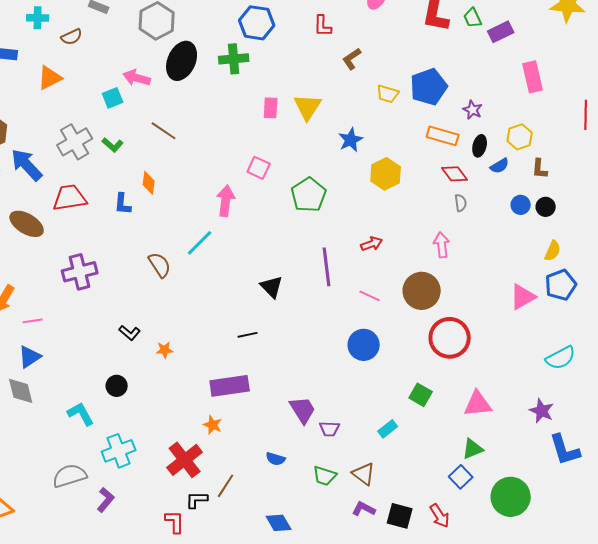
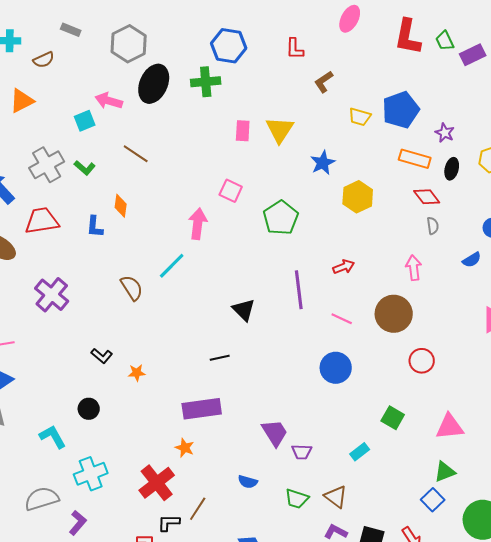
blue semicircle: (500, 166) -> (472, 260), moved
purple cross: (80, 272) -> (52, 295), turned -36
red circle: (450, 338) -> (422, 361), size x0.6

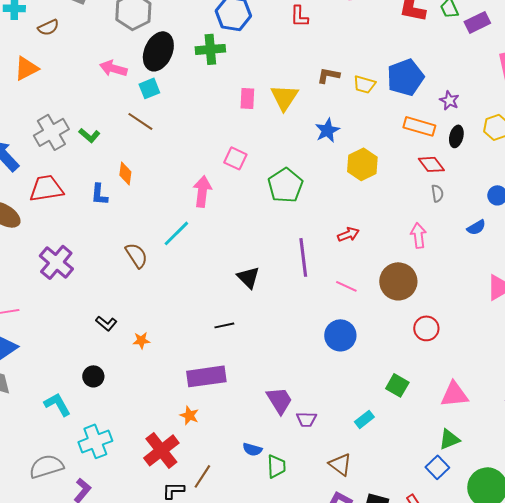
brown L-shape: (324, 82) -> (328, 75), moved, turned 45
cyan square: (85, 121) -> (149, 88), moved
green trapezoid: (297, 499) -> (276, 466), moved, turned -110

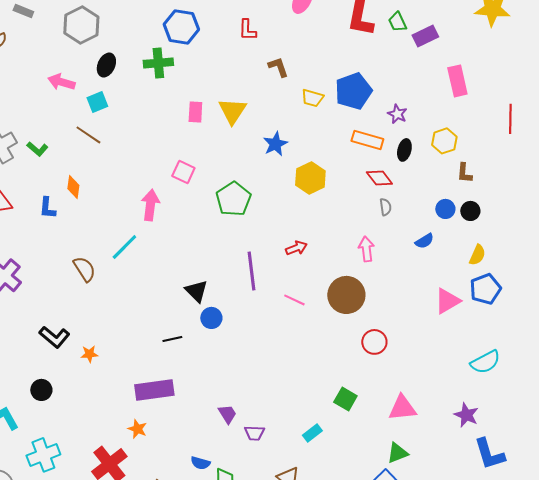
black ellipse: (158, 51) -> (106, 65), size x0.6
brown L-shape: (328, 75) -> (278, 67), moved, turned 60
black L-shape: (106, 323) -> (54, 337), size x1.4
blue circle: (340, 335) -> (211, 318), moved, size x0.7
purple trapezoid: (279, 400) -> (227, 414), size x0.7

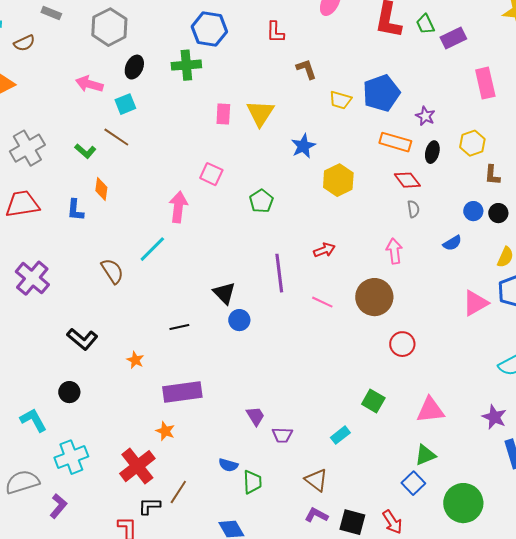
green L-shape: (37, 149) -> (85, 151), moved
green pentagon: (233, 199) -> (261, 201), size x0.7
black line: (172, 339) -> (179, 327), moved
orange star: (89, 354) -> (135, 360), moved, turned 30

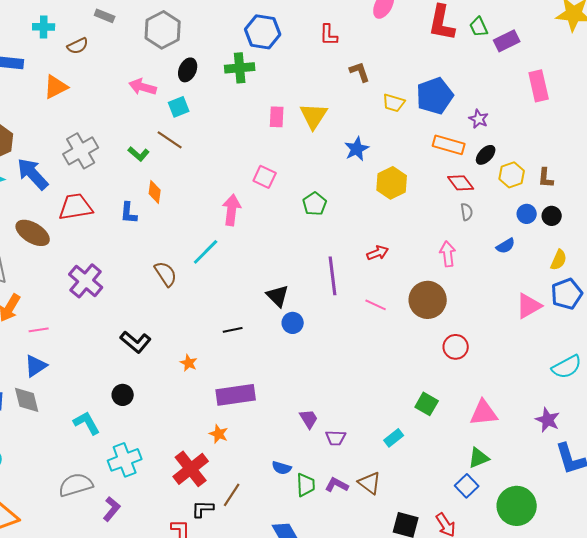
yellow hexagon: (472, 143) -> (512, 175), moved
black ellipse: (432, 152) -> (486, 155), turned 30
purple L-shape: (316, 515) -> (337, 485), moved

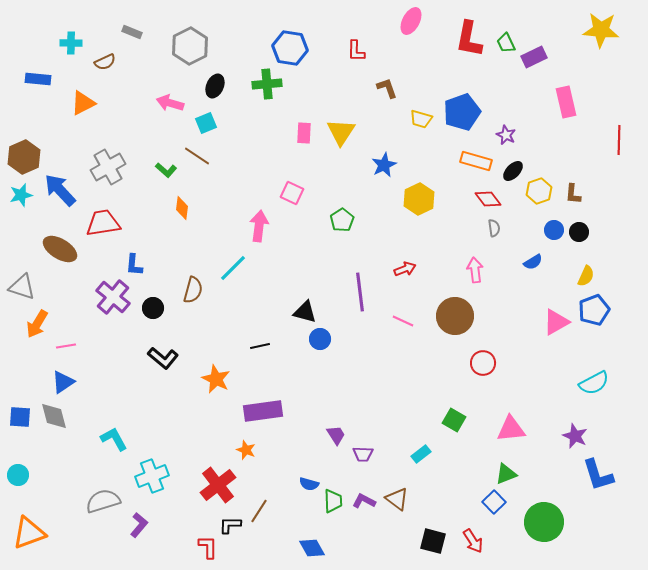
blue L-shape: (129, 213) -> (134, 265), moved
brown semicircle: (166, 274) -> (193, 290), turned 48
black triangle: (278, 296) -> (305, 312), turned -30
orange star: (189, 363) -> (216, 379), size x1.6
black circle: (123, 395) -> (153, 308), moved

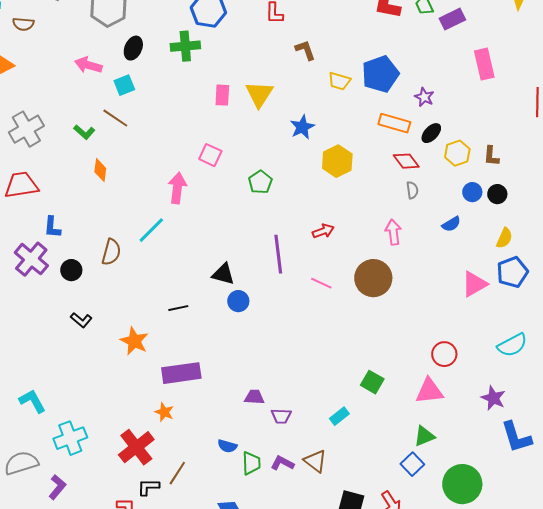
brown semicircle: (105, 62) -> (23, 24), turned 30
black L-shape: (163, 358) -> (81, 320), size x0.7
red circle: (483, 363) -> (444, 354), moved
purple trapezoid: (336, 435) -> (254, 397), turned -55

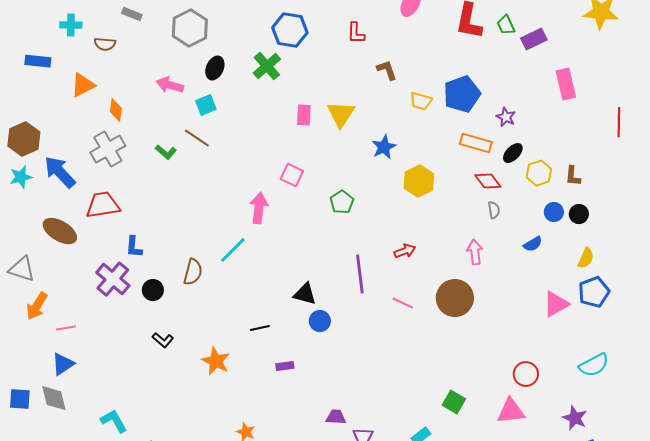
green cross: (185, 46) -> (267, 66), turned -36
orange diamond: (100, 170) -> (116, 110), moved
purple rectangle: (181, 373) -> (285, 366), moved, size x0.5

